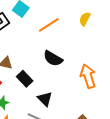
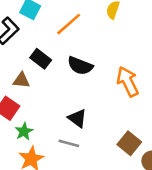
black rectangle: (25, 79) -> (41, 59), moved

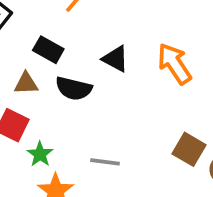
black semicircle: (80, 66) -> (74, 88), moved
black triangle: (77, 118) -> (115, 59), moved

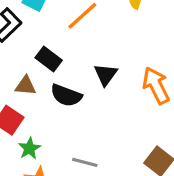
black triangle: (115, 59) -> (106, 75), turned 30

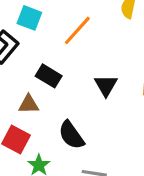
black semicircle: (66, 95) -> (71, 135), moved, turned 40

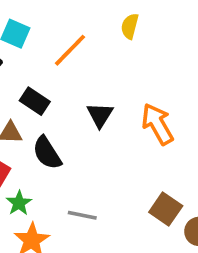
black semicircle: (71, 135) -> (47, 153), moved

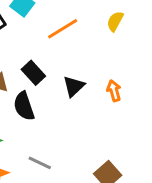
black rectangle: (35, 101) -> (33, 73), moved
orange arrow: (157, 124) -> (114, 91), moved, size x0.6

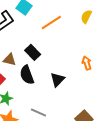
black triangle: (74, 86) -> (58, 80), moved

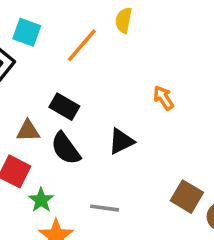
yellow semicircle: (86, 17) -> (124, 20), moved
black triangle: (58, 80) -> (121, 141), turned 35

